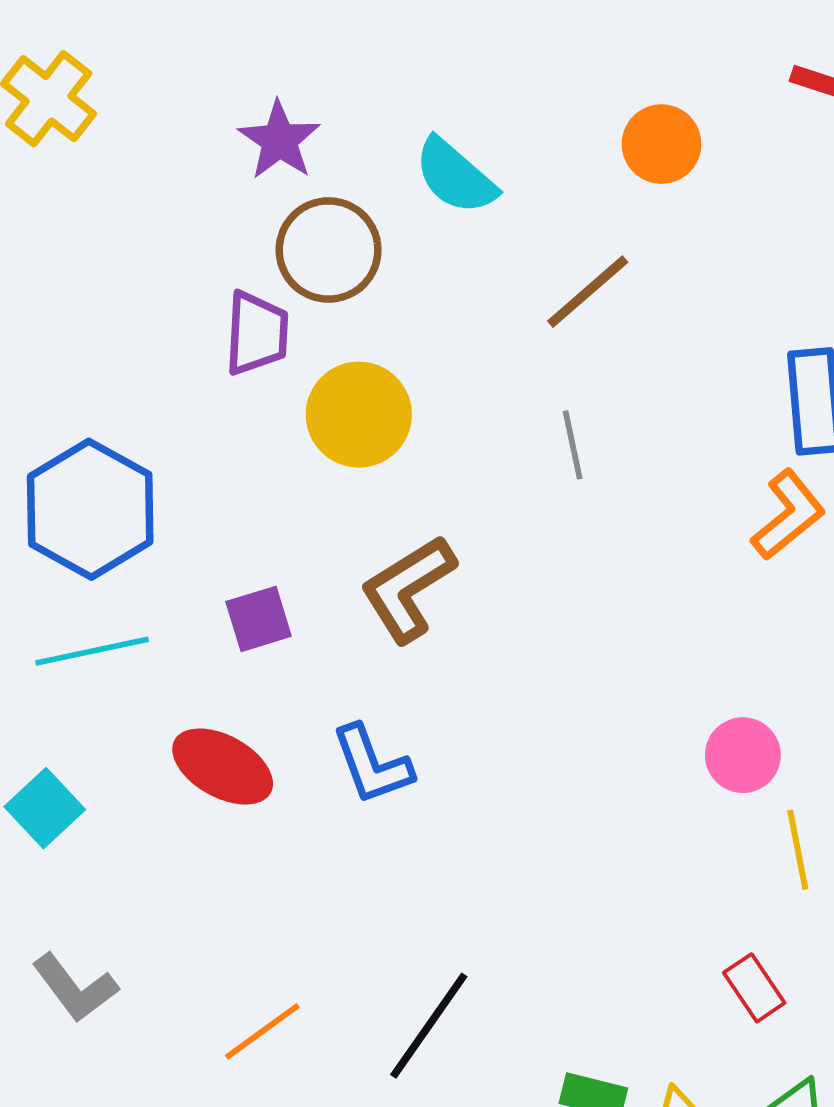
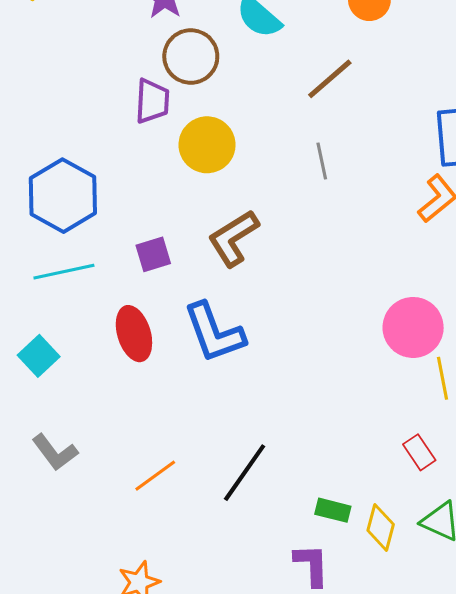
pink circle: (743, 755) -> (413, 327), size x1.5
blue L-shape: (372, 765) -> (214, 333), size x1.4
red ellipse: (223, 766) -> (134, 334), turned 44

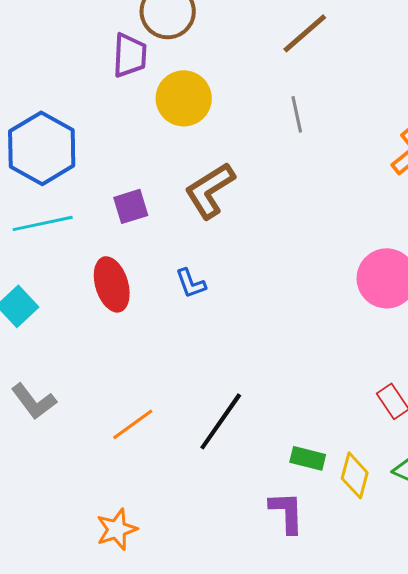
blue L-shape: (214, 333) -> (191, 283), size x0.5

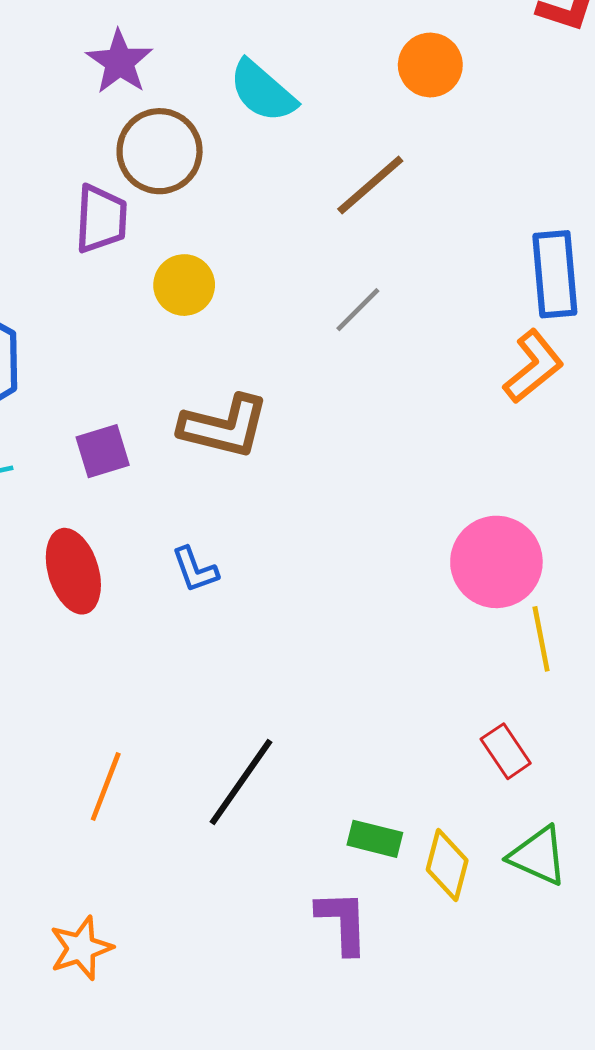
yellow circle: (184, 98) -> (184, 285), size x0.7
gray line: (297, 114) -> (358, 310), turned 57
brown L-shape: (210, 190) -> (224, 427), turned -134
orange line: (133, 424) -> (106, 787), turned -33

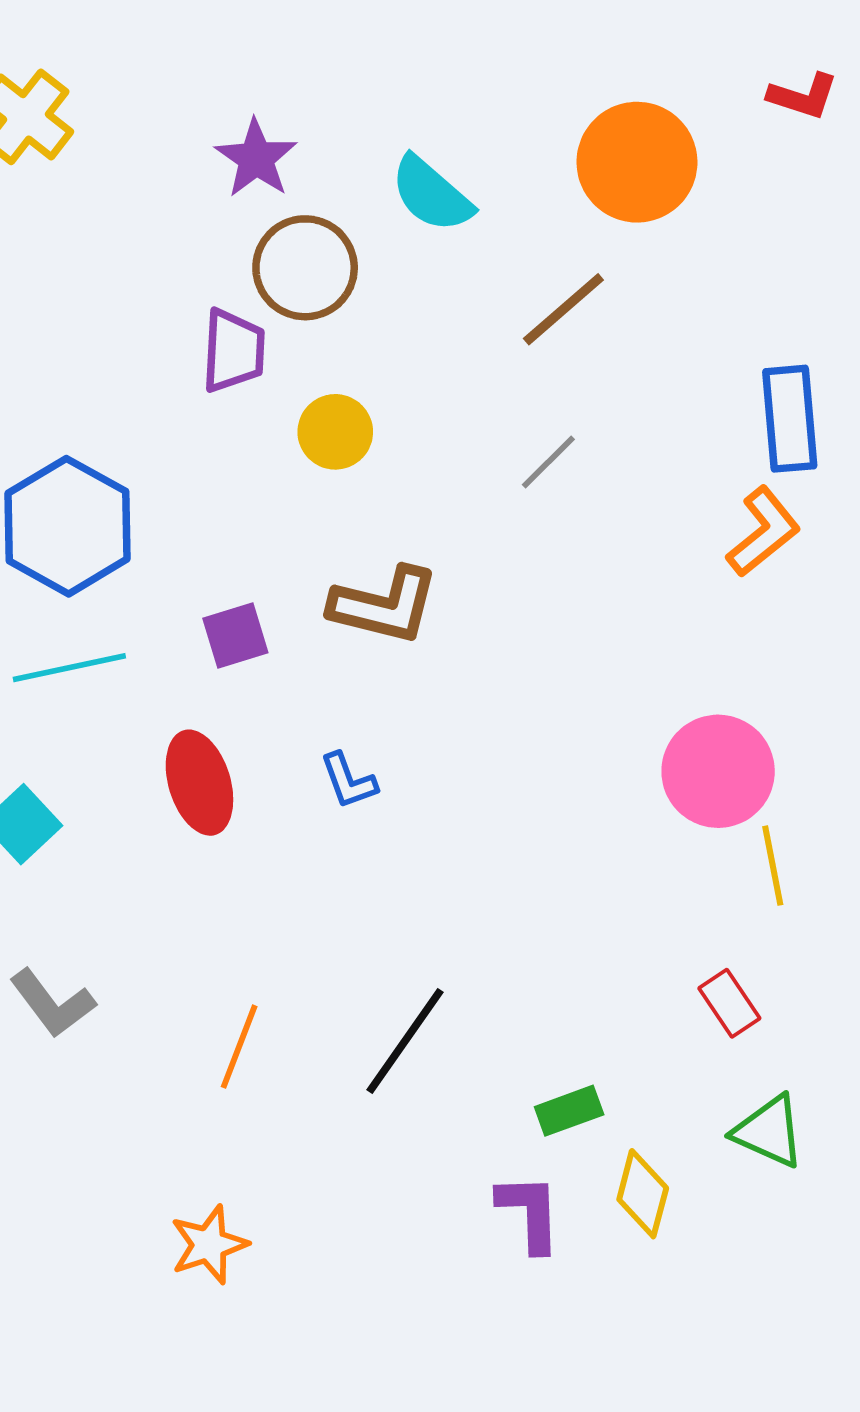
orange circle: (430, 65) -> (637, 162), size x1.5
green rectangle: (375, 839) -> (569, 1111), turned -34
yellow diamond: (447, 865) -> (643, 1194), moved

